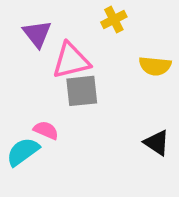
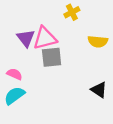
purple triangle: (37, 34) -> (26, 38), moved
pink semicircle: (46, 130) -> (14, 74), moved

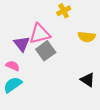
purple triangle: (26, 38) -> (22, 44), moved
gray square: (52, 57) -> (46, 51), turned -30

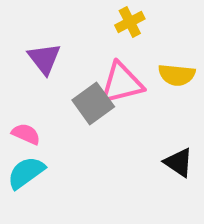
pink triangle: (40, 34) -> (122, 83), moved
purple triangle: (22, 44) -> (44, 59), moved

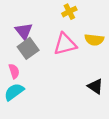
gray square: (93, 103) -> (28, 48), moved
pink semicircle: (26, 134) -> (14, 71), turned 48

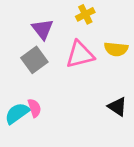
purple triangle: (24, 31) -> (42, 29), moved
pink semicircle: (14, 71) -> (34, 108), moved

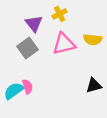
yellow cross: (85, 14) -> (60, 14), moved
black triangle: (117, 107) -> (94, 85), turned -49

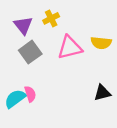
yellow cross: (60, 14) -> (51, 18), moved
purple triangle: (34, 24) -> (23, 25), moved

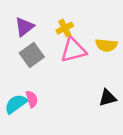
yellow cross: (51, 18) -> (65, 28), moved
purple triangle: (23, 25) -> (24, 27), turned 30

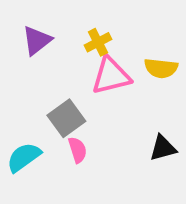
gray square: (32, 55) -> (66, 118), moved
pink semicircle: (32, 99) -> (78, 150), moved

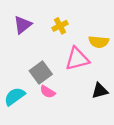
pink triangle: (111, 76) -> (77, 59), moved
pink semicircle: (78, 150) -> (48, 92), turned 140

